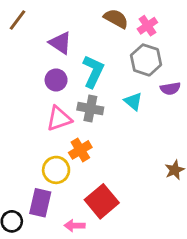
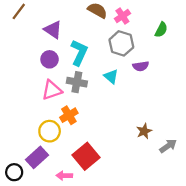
purple rectangle: (40, 203) -> (37, 157), turned 35

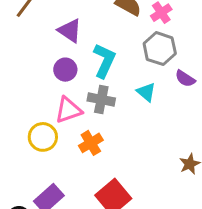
purple semicircle: (141, 66) -> (185, 79), turned 42
yellow circle: (50, 131) -> (43, 137), moved

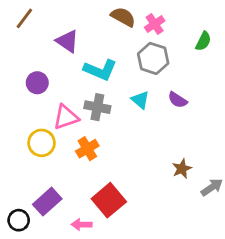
cyan L-shape: (104, 61) -> (100, 70), turned 88
purple circle: (65, 70) -> (37, 83), moved
purple semicircle: (185, 79) -> (178, 100), moved

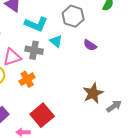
cyan triangle: (140, 100) -> (56, 41), moved
brown star: (182, 169) -> (93, 93), size x1.5

